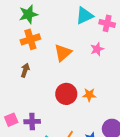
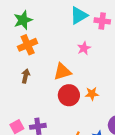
pink star: (97, 49) -> (84, 48), moved
orange triangle: (63, 53) -> (62, 72), moved, turned 30

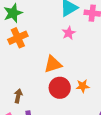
pink star: (84, 48) -> (69, 33), moved
brown arrow: (26, 76) -> (18, 96), moved

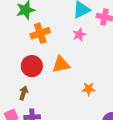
orange cross: (18, 38) -> (40, 33), moved
red circle: (60, 88) -> (32, 66), moved

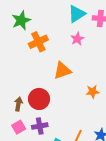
red circle: (32, 66) -> (39, 99), moved
brown arrow: (23, 93) -> (18, 104), moved

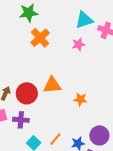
orange cross: (38, 42) -> (40, 38), turned -30
orange triangle: (62, 71) -> (52, 85), moved

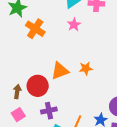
orange star: (80, 99) -> (86, 68), moved
purple cross: (21, 120) -> (49, 111), moved

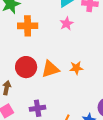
orange cross: (35, 29) -> (28, 26), turned -36
red circle: (38, 86) -> (26, 67), moved

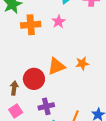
pink star: (67, 24) -> (59, 21), moved
red circle: (26, 67) -> (34, 79), moved

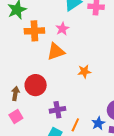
orange triangle: (56, 66) -> (56, 52), moved
purple cross: (46, 106) -> (57, 110), moved

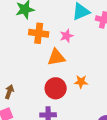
red circle: (36, 85) -> (56, 88), moved

